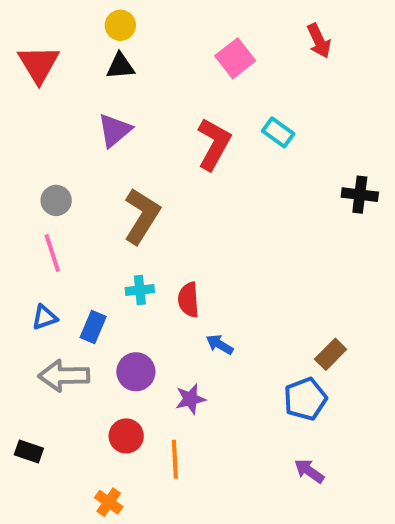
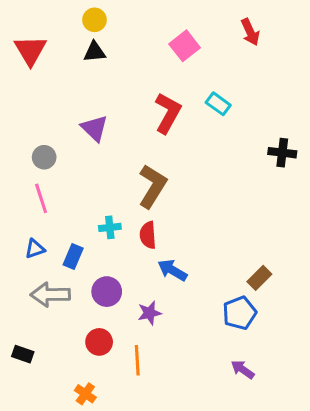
purple triangle: (115, 130) -> (95, 128), moved, turned -36
brown L-shape: (142, 216) -> (153, 186), moved
blue arrow: (220, 344) -> (172, 270), size x1.4

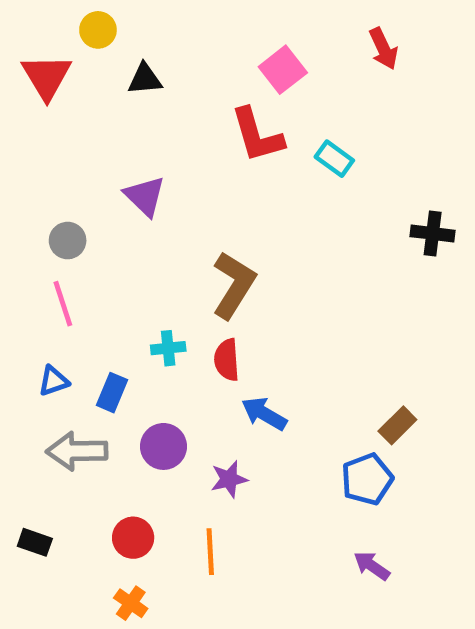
yellow circle: (95, 20) -> (98, 30), moved
red L-shape: (168, 113) -> (257, 135), moved, turned 135
red circle: (99, 342) -> (133, 538), moved

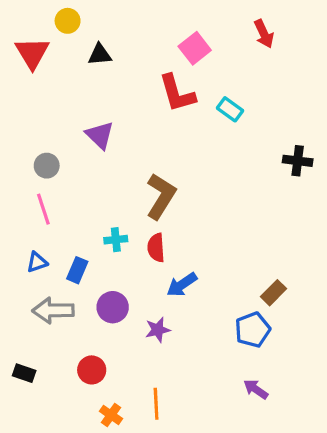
blue arrow: (264, 414) -> (182, 285), turned -64
orange line: (210, 552) -> (156, 404), moved
orange cross: (131, 603) -> (111, 415), moved

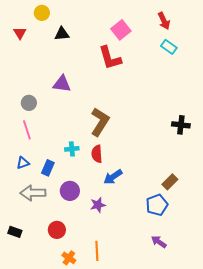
red triangle: (32, 53) -> (20, 33), size x0.6
cyan rectangle: (230, 109) -> (169, 47), moved
purple triangle: (100, 135) -> (62, 84), turned -36
black cross: (298, 161) -> (181, 125), moved

